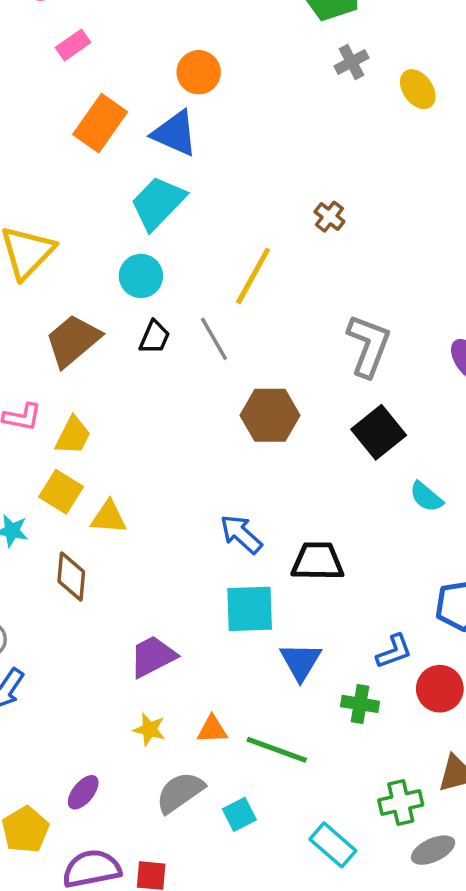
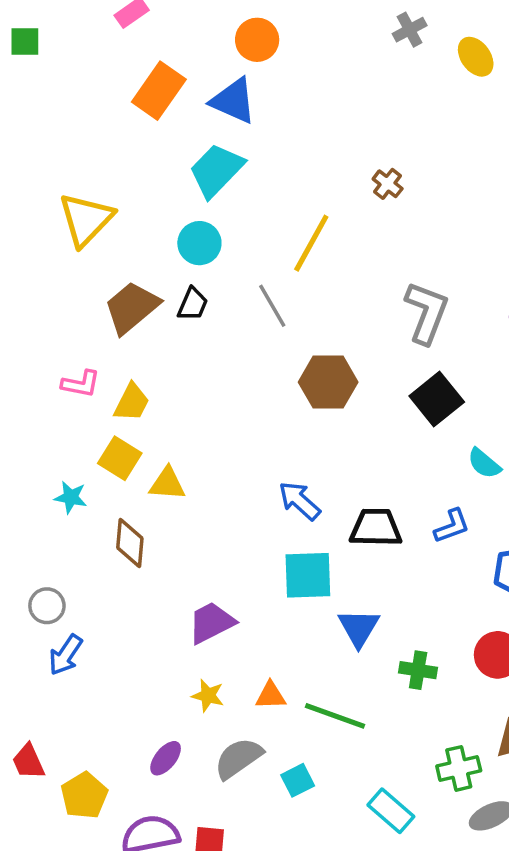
black trapezoid: (154, 337) -> (193, 304), moved
blue L-shape: (394, 651) -> (452, 526), moved
purple ellipse: (83, 792) -> (166, 758), moved

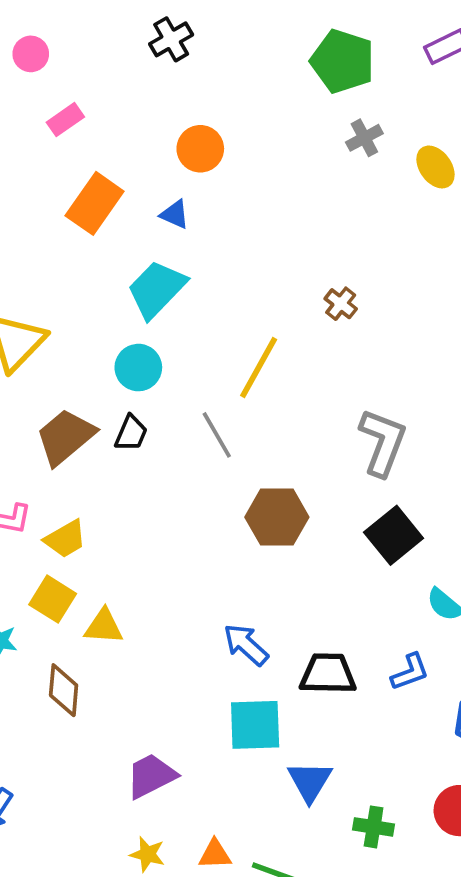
blue triangle: (233, 101) -> (175, 214), size x0.6
yellow trapezoid: (132, 402) -> (65, 539), turned 33

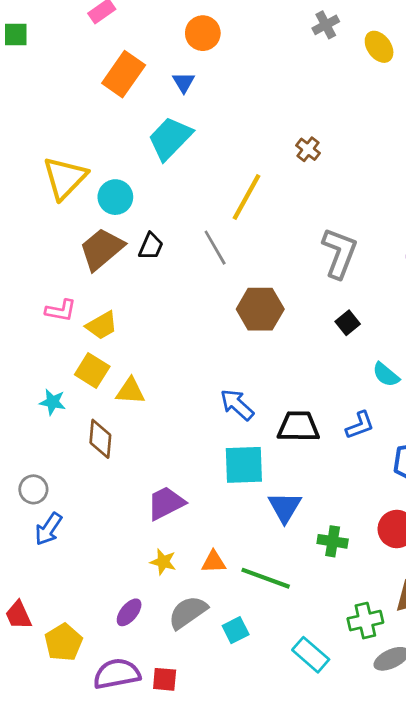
blue triangle: (175, 214) -> (184, 82), turned 35
cyan circle: (138, 368) -> (115, 197), moved
black square: (394, 535) -> (348, 323), size x0.6

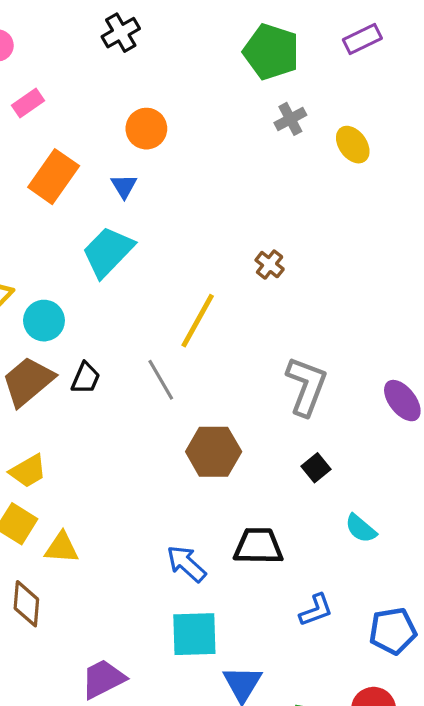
blue L-shape: (360, 425) -> (316, 610), moved
black trapezoid: (298, 427) -> (258, 546), moved

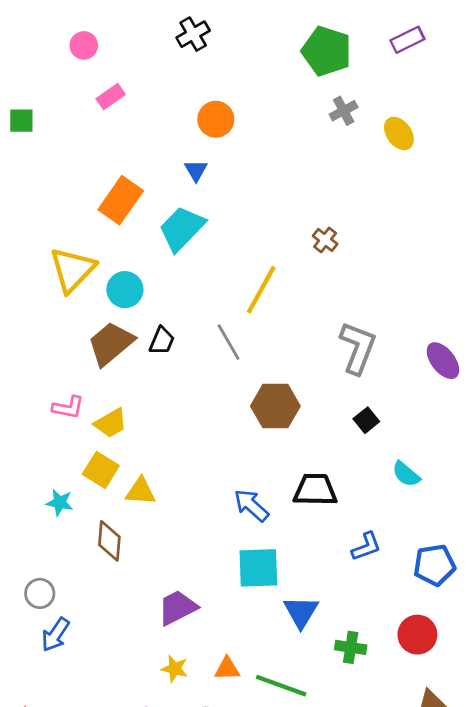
orange rectangle: (54, 177) -> (121, 200), moved

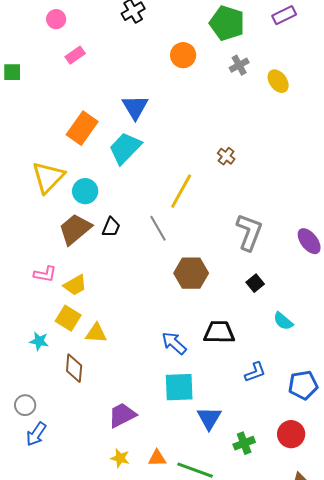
orange circle: (216, 119) -> (183, 55), moved
blue triangle: (196, 170) -> (135, 107), size x1.6
green cross: (351, 647) -> (244, 443), turned -30

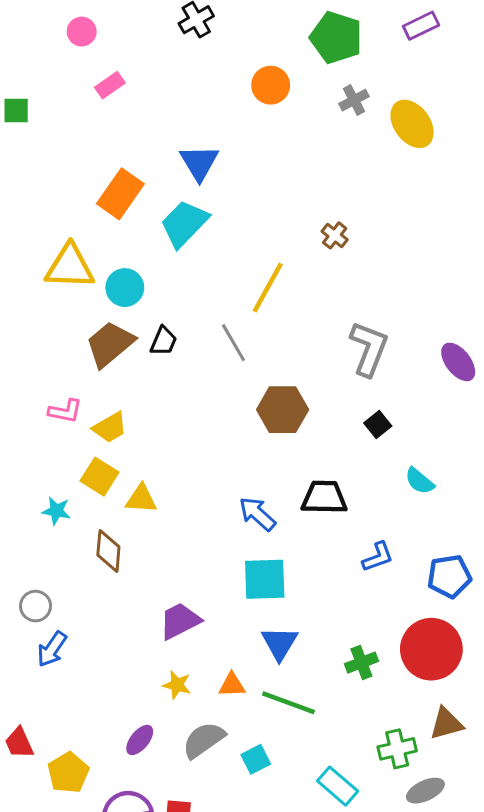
yellow ellipse: (278, 81) -> (412, 124), size x1.4
yellow triangle: (48, 177) -> (70, 267), turned 48
blue triangle: (209, 418) -> (280, 643), moved
red circle: (291, 434) -> (431, 649), size x1.5

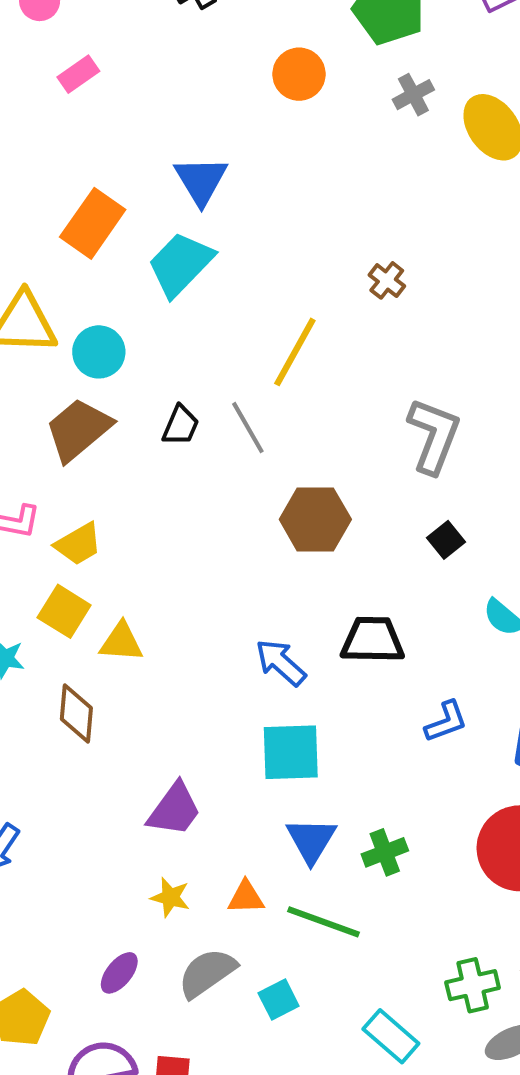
black trapezoid: (163, 341) -> (181, 425), moved
purple trapezoid: (180, 621) -> (174, 809), turned 153
green cross: (361, 663) -> (385, 852), moved

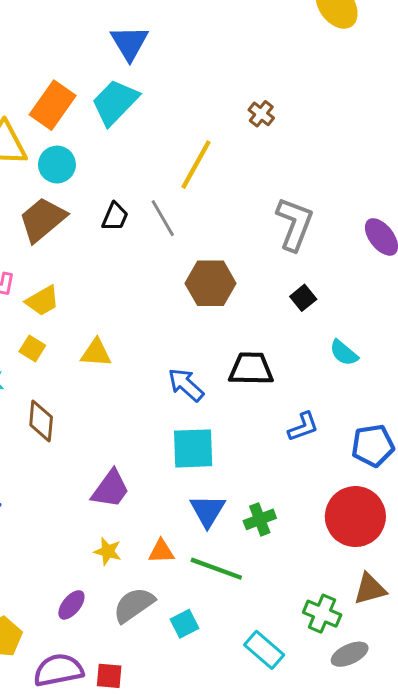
orange rectangle: (93, 223) -> (53, 105), moved
yellow square: (64, 611) -> (32, 349), size x0.7
yellow triangle: (121, 642) -> (96, 353), moved
green cross: (473, 985) -> (322, 614), turned 36

